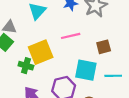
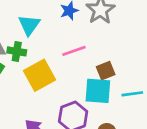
brown square: (104, 47) -> (106, 71), moved
green cross: (26, 66) -> (17, 51), moved

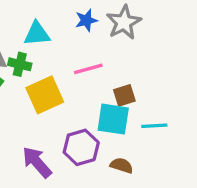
cyan triangle: (29, 25) -> (37, 34), turned 45

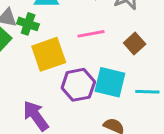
brown square: (124, 95) -> (135, 43), moved, turned -30
purple hexagon: (81, 147) -> (78, 85), moved

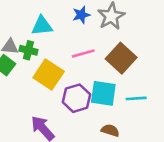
brown square: (135, 43) -> (121, 58), size x1.6
yellow square: (49, 54) -> (49, 75), turned -32

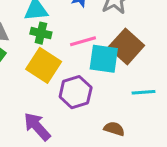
green cross: (28, 50) -> (41, 33), moved
cyan square: (103, 93) -> (104, 59), moved

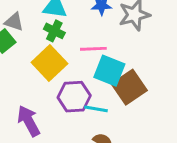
brown square: (126, 46) -> (129, 87), moved
cyan line: (144, 92) -> (96, 109), moved

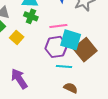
yellow square: (49, 63) -> (17, 37), moved, size x0.6
purple hexagon: (74, 97) -> (56, 47), moved

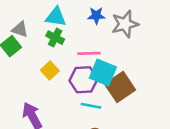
yellow square: (17, 37) -> (50, 71), moved

